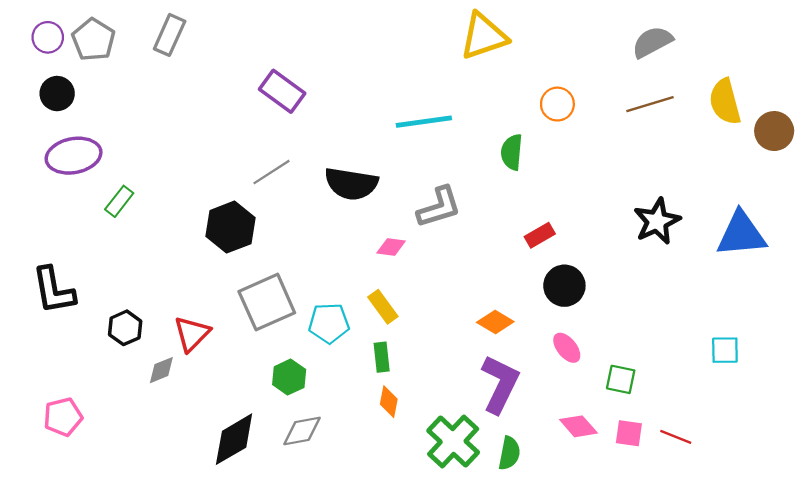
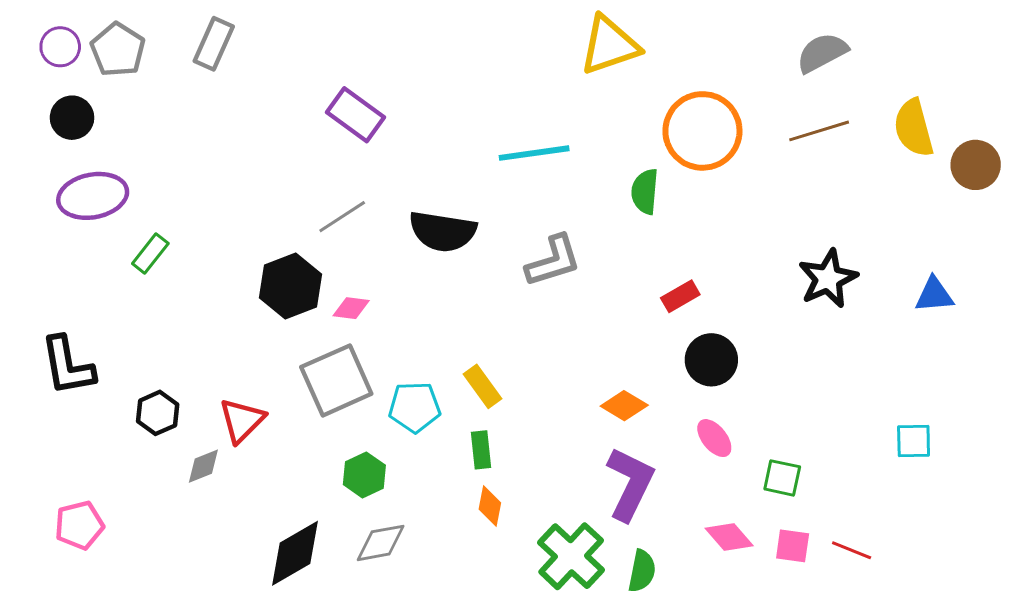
orange circle: (557, 104) -> (702, 131), size x1.8
blue triangle: (741, 234) -> (934, 295), size x0.6
pink diamond: (391, 247) -> (351, 308), moved

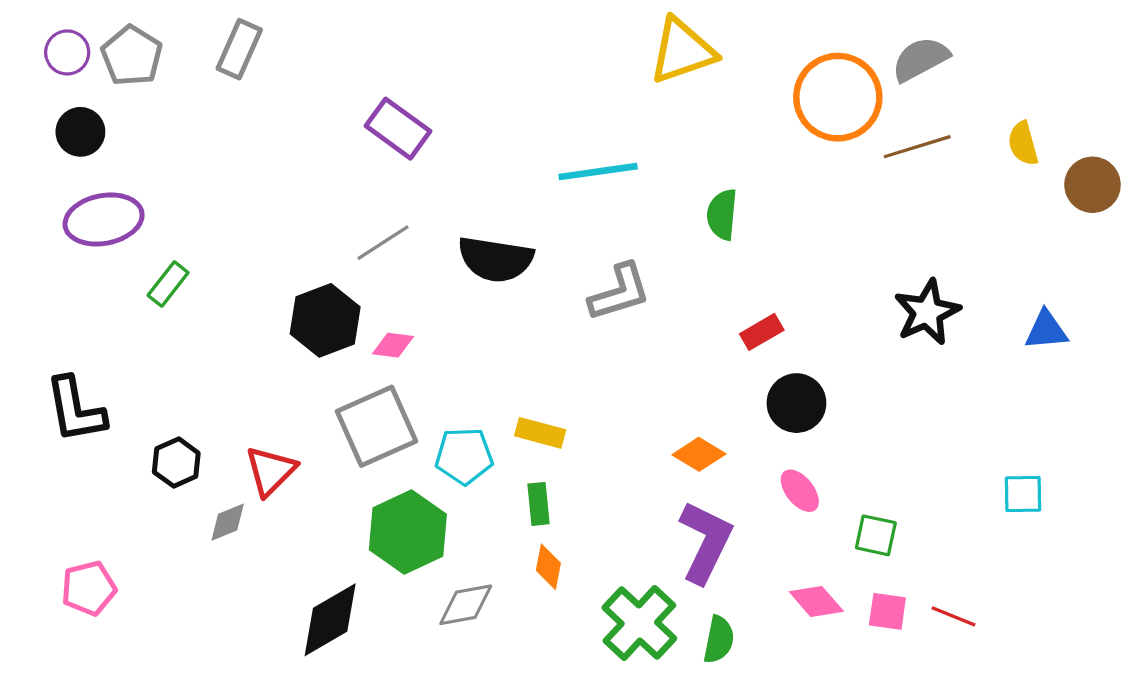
yellow semicircle: (914, 128) -> (1023, 143), size x0.7
orange circle: (702, 131) -> (838, 97), moved
yellow rectangle: (482, 386) -> (540, 433), turned -39
green hexagon: (364, 475) -> (408, 532), size x1.6
gray diamond: (381, 543) -> (466, 605), moved

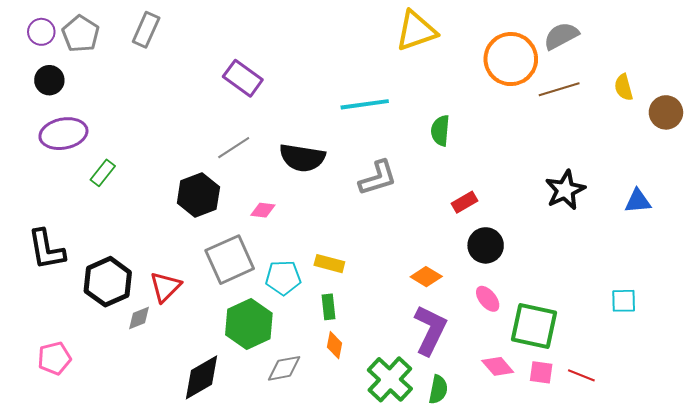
pink diamond: (393, 345) -> (263, 210), moved
black hexagon: (176, 463) -> (108, 282), size x1.6
green square: (876, 535) -> (534, 326), size x1.8

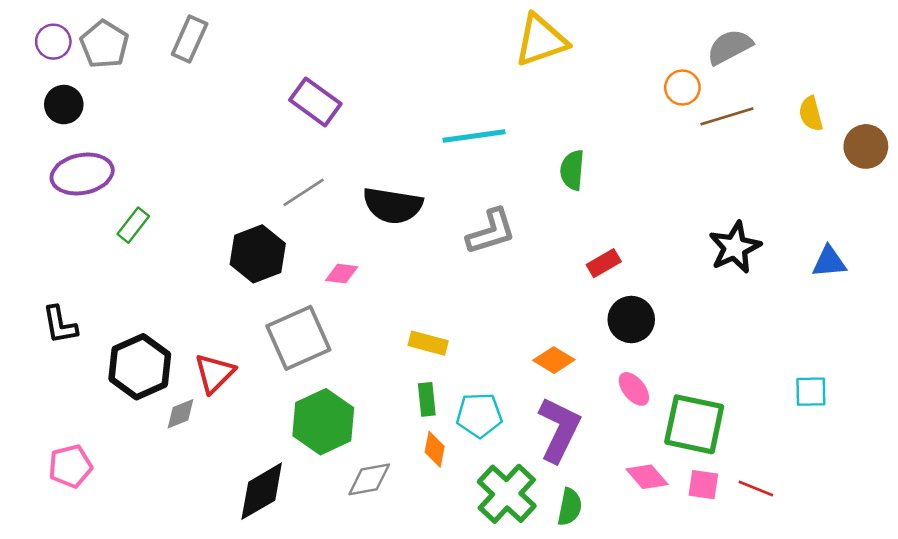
orange circle: (511, 59) -> (682, 87), moved, size x0.5
black L-shape: (46, 249) -> (60, 325), size x0.7
cyan pentagon: (283, 278) -> (479, 415), moved

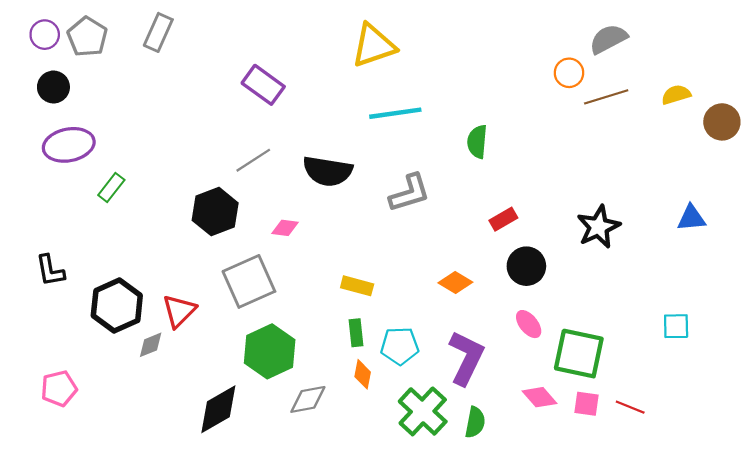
yellow triangle: (541, 40) -> (373, 46), moved
yellow semicircle: (811, 114) -> (676, 95), turned 88
black star: (735, 247) -> (598, 227), moved
orange diamond: (554, 360) -> (455, 283), moved

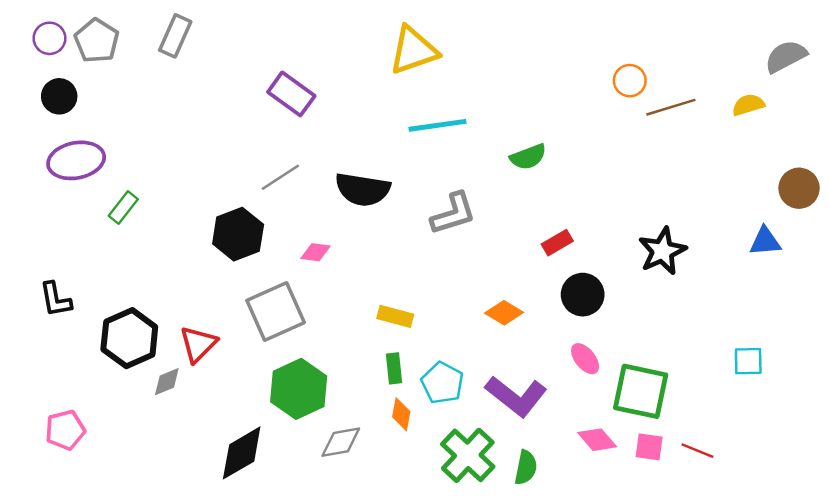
gray semicircle: (608, 39) -> (786, 56), moved
brown circle: (722, 122) -> (799, 188), moved
green semicircle: (477, 142) -> (528, 157), turned -116
cyan pentagon: (400, 346) -> (442, 383), turned 30
purple L-shape: (466, 358) -> (516, 396), turned 102

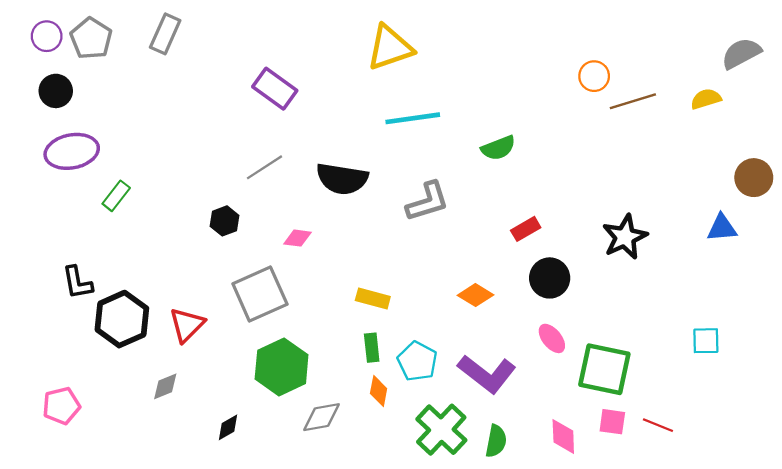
black hexagon: (238, 234) -> (225, 221), size x0.6
black L-shape: (56, 299) -> (77, 283), moved
gray diamond: (167, 382) -> (165, 386), moved
pink diamond: (597, 440) -> (563, 437), moved, turned 39
black diamond: (242, 453) -> (228, 427), size x0.5

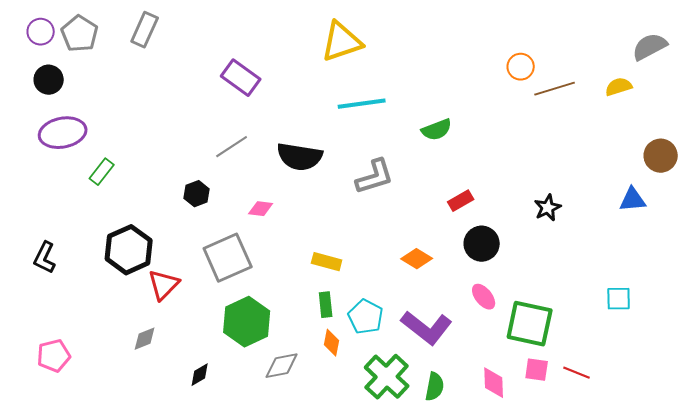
black star: (625, 237) -> (548, 208), size x0.7
black L-shape: (77, 283) -> (45, 258), moved, turned 36
black hexagon: (122, 319) -> (129, 250), moved

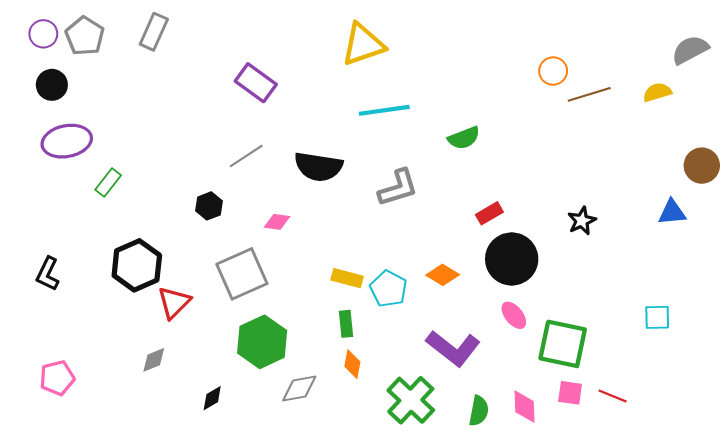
black circle: (482, 244) -> (512, 259), size x1.4
cyan pentagon: (366, 317) -> (389, 289), moved
green semicircle: (435, 387) -> (479, 411), moved

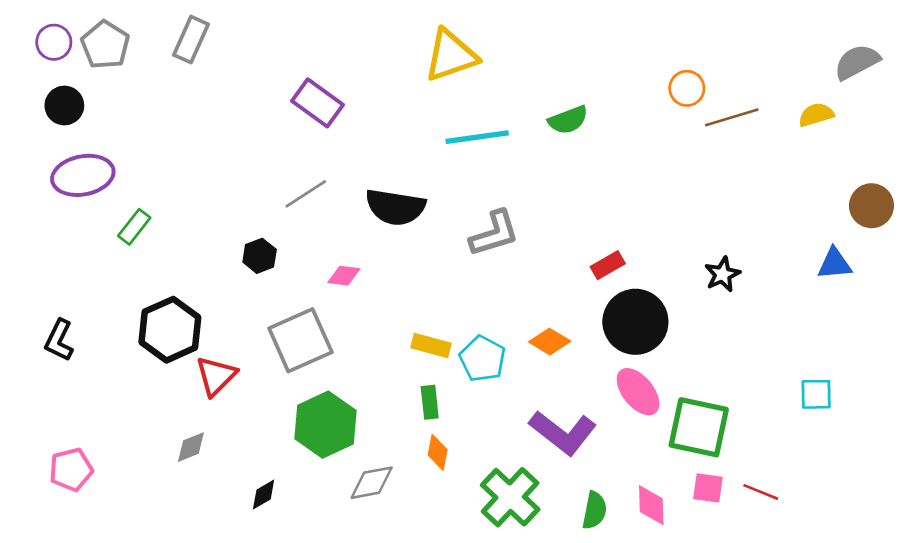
green semicircle: (464, 138) -> (568, 120), moved
pink ellipse: (514, 315) -> (638, 392), size x1.4

